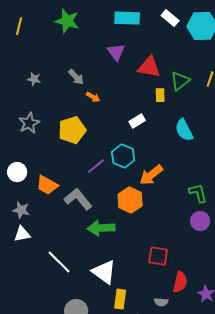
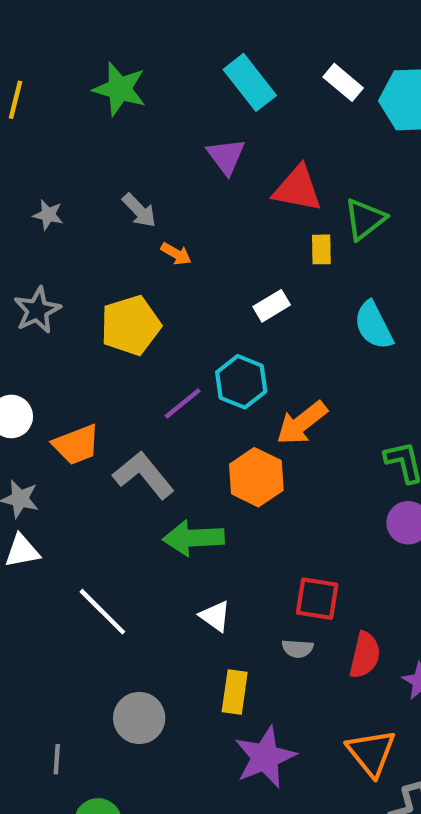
cyan rectangle: (127, 18) -> (250, 82), turned 50
orange trapezoid: (47, 185) -> (76, 445), turned -50
white triangle: (104, 272) -> (215, 616), moved, size x0.6
gray semicircle: (161, 302) -> (298, 649), moved

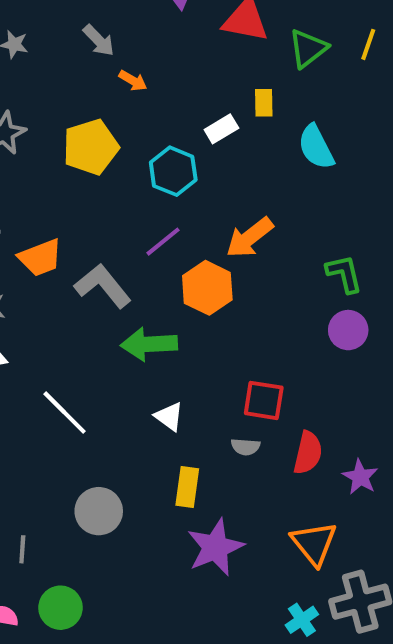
yellow rectangle: (321, 249) -> (264, 103), moved
cyan hexagon: (241, 382) -> (173, 171), moved
purple line: (183, 403) -> (163, 242), moved

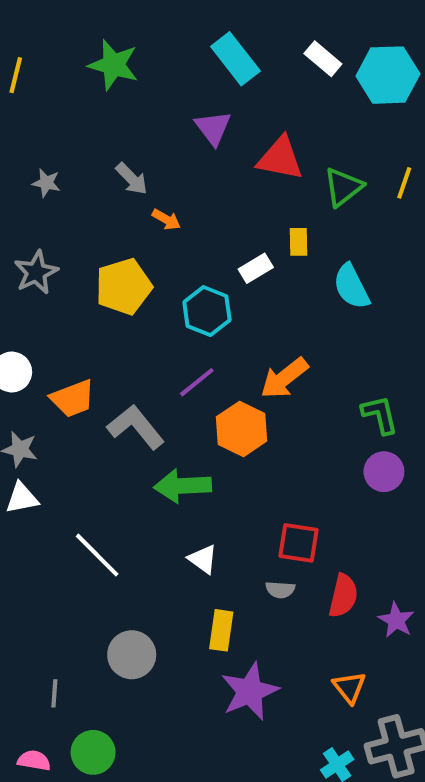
orange triangle: (314, 543) -> (349, 687), size x0.7

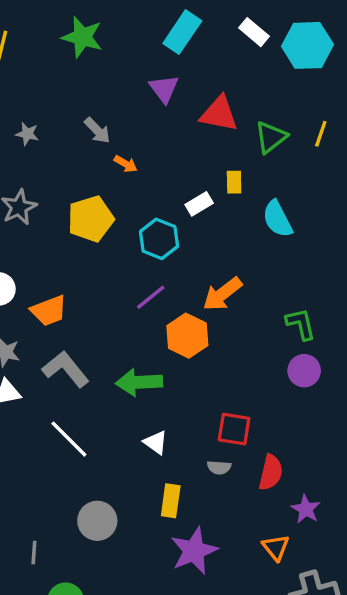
cyan rectangle: (235, 59) -> (182, 32), turned 72
gray L-shape: (136, 427) -> (66, 369), moved
purple star: (396, 620) -> (306, 509), moved

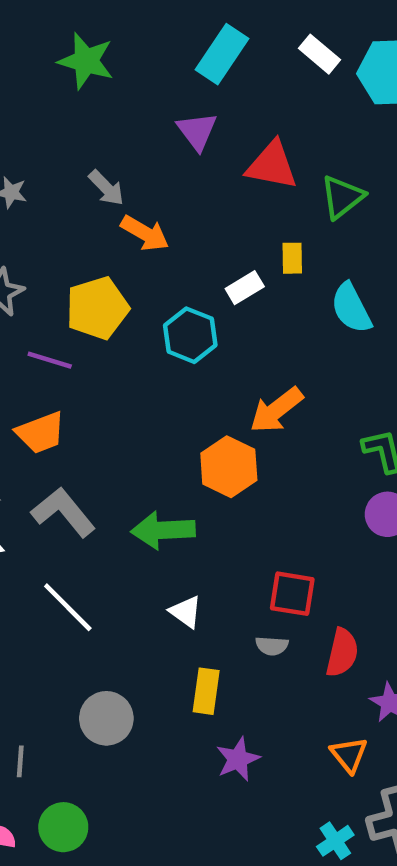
orange arrow: (126, 164) -> (145, 233), size x1.5
purple line: (151, 297) -> (50, 360), moved, turned 56
purple star: (194, 551) -> (238, 759), size x0.7

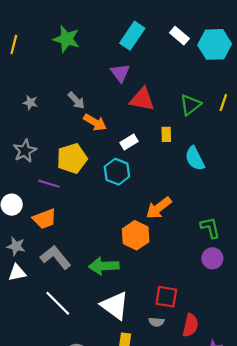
red triangle: (272, 165) -> (142, 99), moved
white rectangle: (245, 288) -> (129, 142), moved
white triangle: (186, 612) -> (115, 305), size x1.8

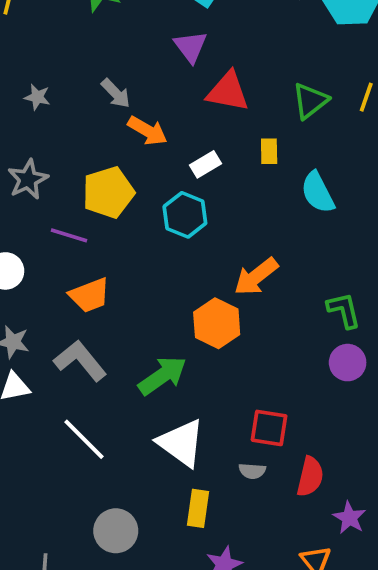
orange trapezoid: (45, 219) -> (90, 295), moved
green arrow: (104, 266) -> (162, 376), turned 148

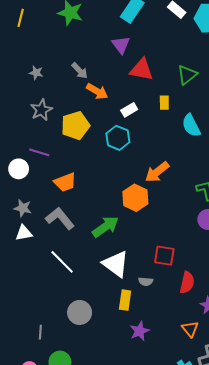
gray star: (28, 179) -> (41, 110), moved
purple line: (69, 235) -> (39, 152), moved
gray semicircle: (252, 471) -> (146, 281), moved

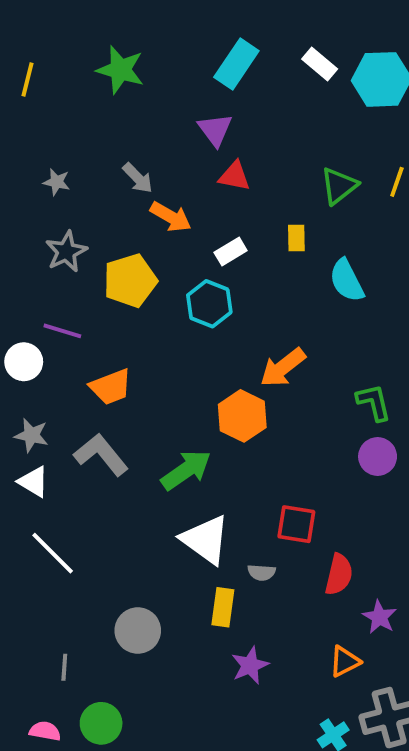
red triangle: (142, 70) -> (234, 176), moved, size x0.7
white triangle: (24, 233) -> (33, 482), turned 42
white line: (62, 262) -> (53, 553), moved
orange triangle: (190, 329) -> (345, 661), turned 42

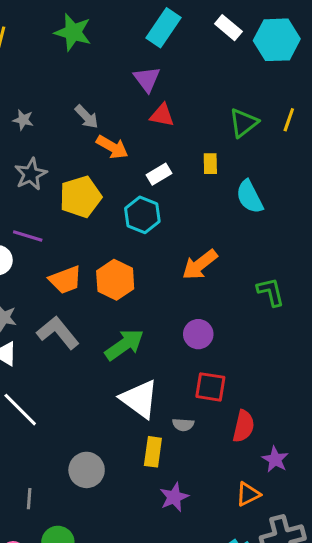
orange hexagon: (242, 416) -> (115, 280), moved
purple circle: (378, 456) -> (198, 334), moved

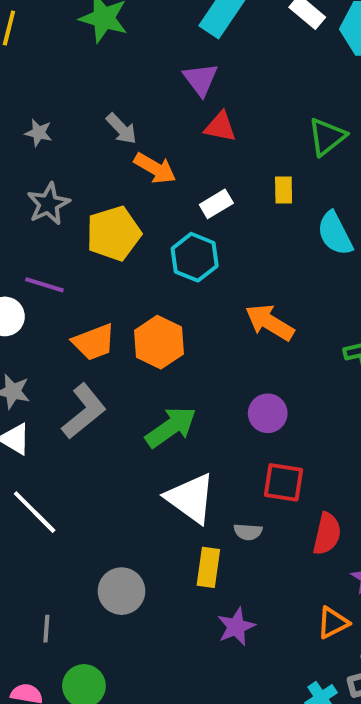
orange arrow: (200, 265) -> (270, 322), turned 69
gray L-shape: (58, 333) -> (84, 411), turned 90

